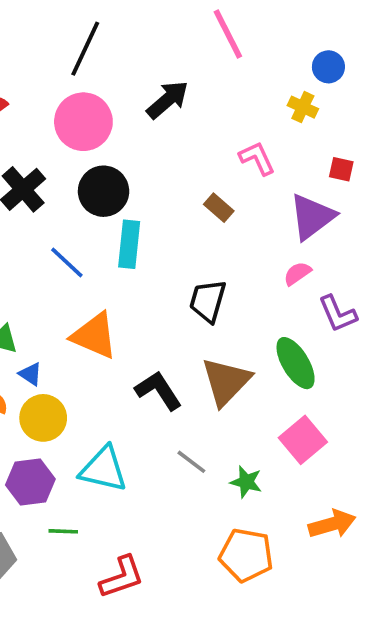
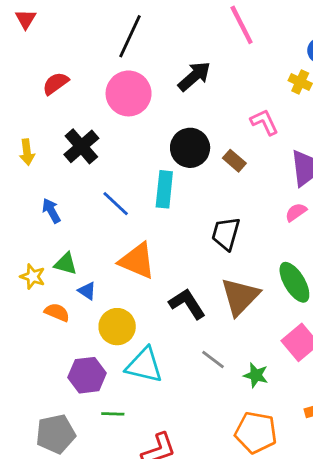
black circle: (104, 191) -> (190, 148), moved
yellow circle: (43, 418) -> (117, 327), moved

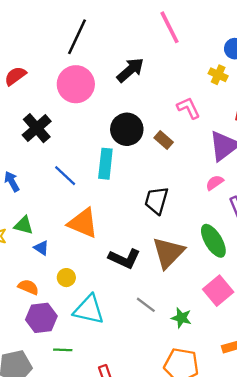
black L-shape: (187, 304) -> (124, 259), turned 148
orange semicircle: (57, 312) -> (28, 287), moved
yellow circle: (117, 327) -> (66, 278), size x0.6

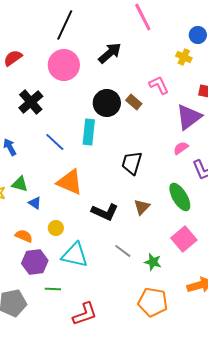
brown rectangle: (164, 140) -> (134, 102), moved
brown triangle: (168, 253) -> (142, 207), size x0.6

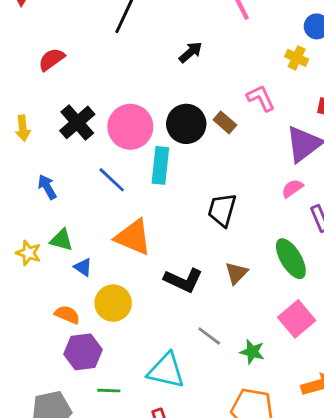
black arrow: (110, 53) -> (191, 52), size x0.7
pink circle: (64, 65) -> (130, 127), moved
yellow circle: (56, 228) -> (113, 303), size x1.6
cyan triangle: (75, 255) -> (166, 370), moved

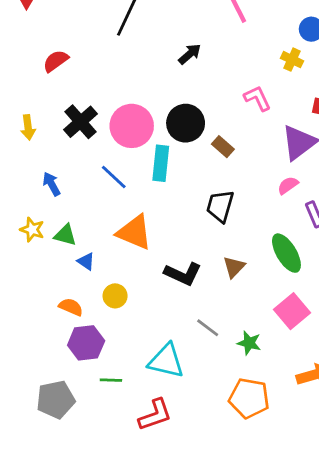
brown rectangle: (225, 122) -> (223, 147), moved
yellow star: (29, 253) -> (32, 230), moved
yellow circle: (113, 303) -> (115, 296), size x0.7

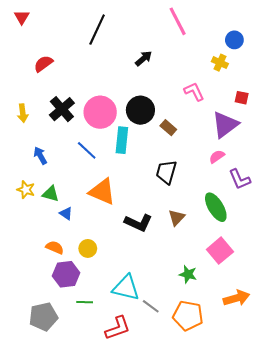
yellow circle: (115, 296) -> (88, 248), moved
gray line: (208, 328) -> (151, 306), moved

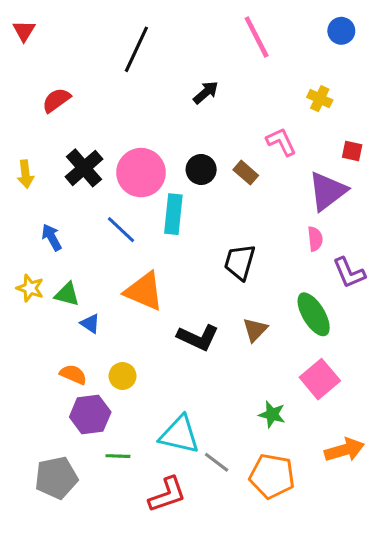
blue circle: (234, 40) -> (341, 31), moved
black circle: (140, 110) -> (201, 169), size x0.7
brown rectangle: (168, 128) -> (246, 173), moved
pink semicircle: (217, 157) -> (315, 239), turned 119

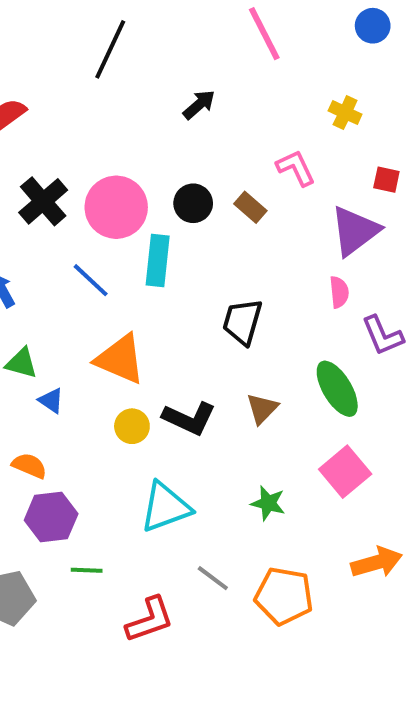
yellow circle: (123, 376) -> (132, 426), moved
green star: (272, 414) -> (268, 503), moved
cyan triangle: (180, 435) -> (166, 507), moved, turned -33

